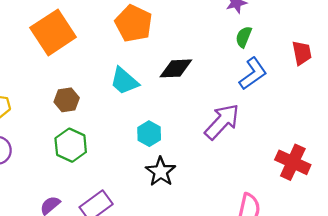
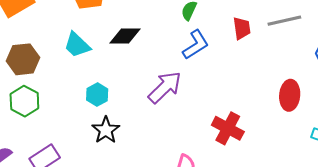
brown hexagon: (67, 100) -> (23, 59), size x1.4

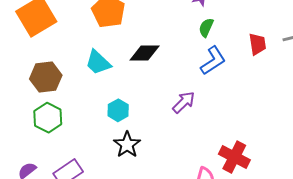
purple arrow: (165, 87) -> (184, 102), size x0.7
red cross: (228, 128) -> (234, 157), moved

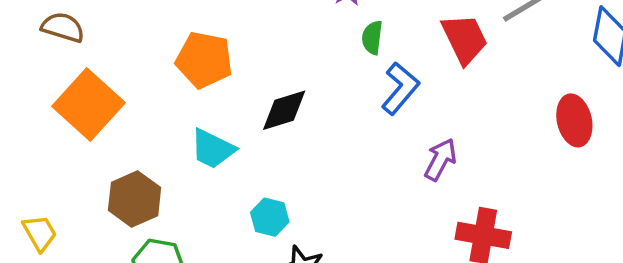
red trapezoid: (257, 44) -> (465, 39), size x1.4
purple arrow: (184, 102) -> (440, 159), moved

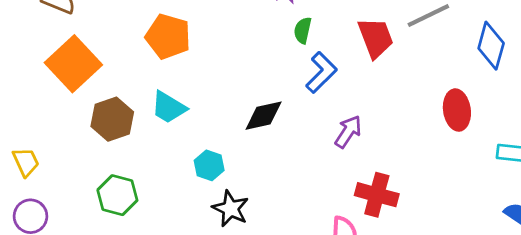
black diamond: (284, 110) -> (264, 116), moved
brown hexagon: (135, 199) -> (112, 119), moved

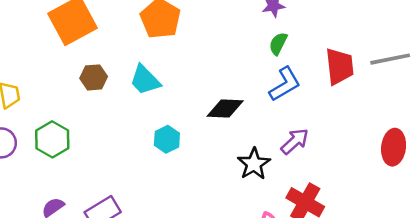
brown hexagon: (112, 119) -> (94, 77), size x0.7
green hexagon: (117, 195) -> (52, 139), moved
black star: (231, 209) -> (254, 164), moved

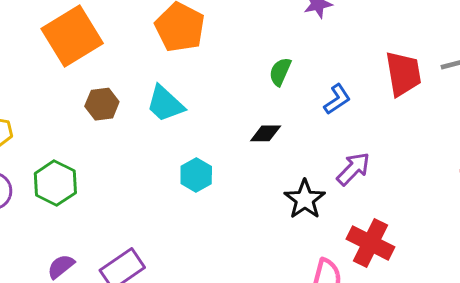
green semicircle: (278, 44) -> (280, 72), moved
blue L-shape: (285, 84) -> (337, 99), size x0.7
black diamond: (225, 109) -> (266, 133), size x0.7

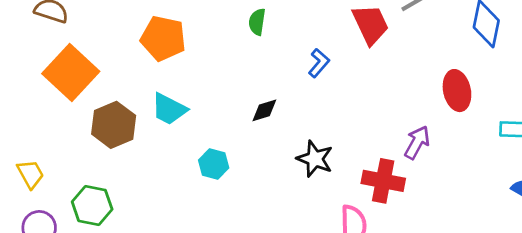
green semicircle: (280, 72) -> (257, 22), moved
brown hexagon: (102, 104) -> (114, 125), size x1.5
purple arrow: (353, 169) -> (417, 142), moved

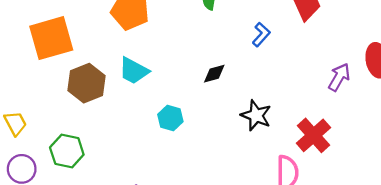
orange square: (71, 72) -> (51, 38), turned 30
purple arrow: (417, 142) -> (339, 77), moved
red cross: (383, 181) -> (313, 135), turned 36

